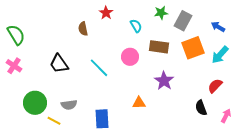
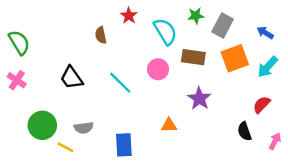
cyan semicircle: (136, 26) -> (165, 31), size x1.6

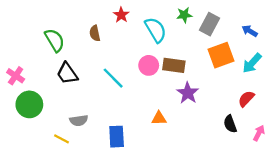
green semicircle: (19, 42) -> (55, 40), moved
brown rectangle: (193, 57) -> (174, 65), moved
green circle: (42, 125) -> (29, 104), moved

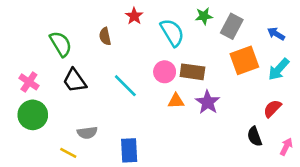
pink cross: (16, 76) -> (29, 82), moved
orange triangle: (159, 118) -> (176, 101), moved

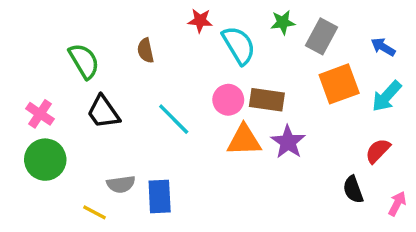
red star: (134, 16) -> (200, 21), moved, turned -30
orange triangle: (176, 101) -> (244, 140), size x1.5
blue rectangle: (129, 150) -> (160, 197), moved

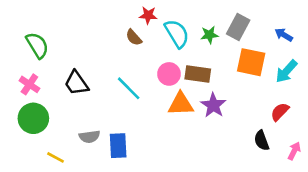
green star: (283, 22) -> (209, 35), moved
brown semicircle: (146, 50) -> (134, 37), moved, turned -30
green semicircle: (84, 61) -> (37, 45), moved
orange square: (339, 84) -> (251, 62), turned 32
yellow line: (95, 212) -> (56, 157), moved

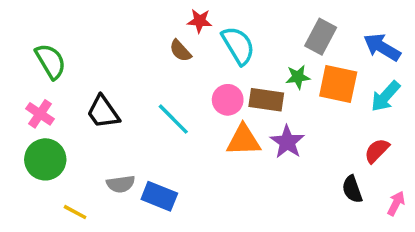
green star: (209, 35) -> (298, 77), moved
blue arrow: (284, 35) -> (382, 47), size x1.5
blue rectangle: (118, 146) -> (159, 196), turned -65

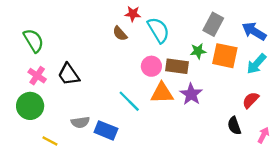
pink cross: (40, 114) -> (37, 76), moved
cyan line: (173, 119) -> (129, 101), moved

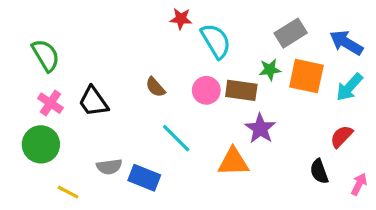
gray rectangle: (213, 24) -> (291, 33), turned 30
brown semicircle: (120, 34) -> (155, 87), moved
orange triangle: (162, 93) -> (233, 162), moved

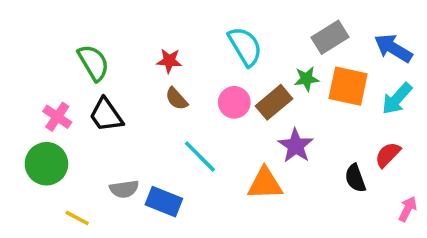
red star: (181, 19) -> (169, 61), moved
green semicircle: (46, 55) -> (93, 63), moved
brown rectangle: (241, 90) -> (274, 102), turned -48
black semicircle: (319, 171) -> (355, 178), moved

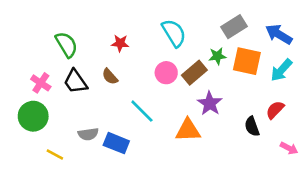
brown semicircle: (176, 99) -> (110, 77), moved
pink arrow: (408, 209) -> (289, 148), turned 90

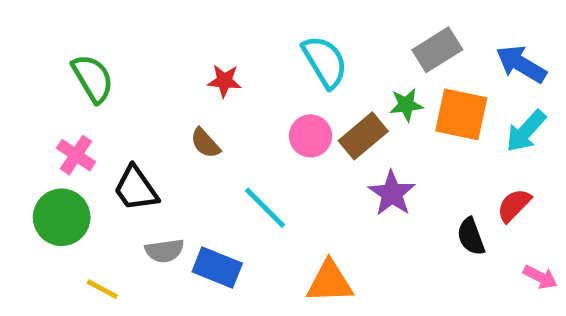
green semicircle: (66, 45) -> (93, 78), moved
black trapezoid: (75, 82) -> (136, 189), moved
orange triangle: (188, 130) -> (330, 282), moved

